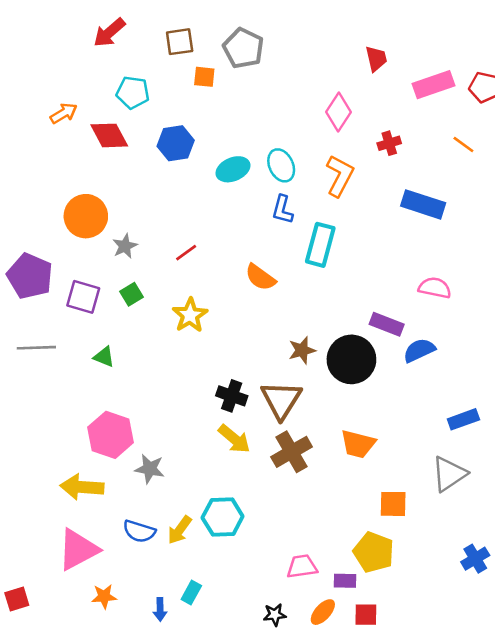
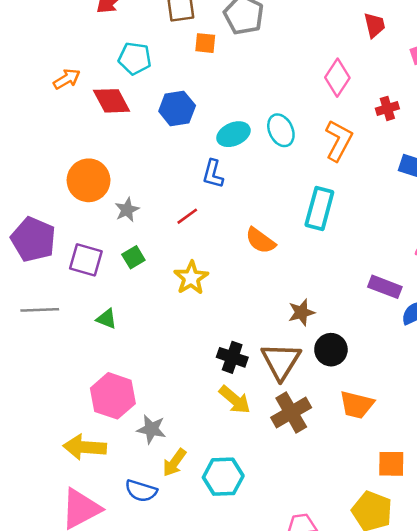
blue L-shape: (282, 210) -> (213, 174), moved
black circle: (351, 359) -> (331, 350), moved, size x0.7
yellow arrow: (180, 530) -> (174, 463), moved

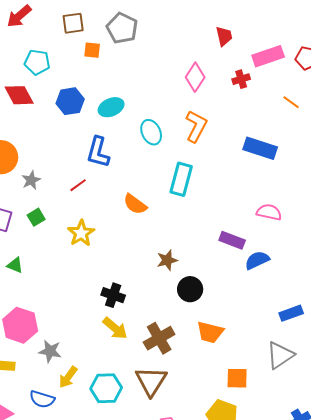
red cross: (387, 108) -> (241, 79), moved
cyan ellipse: (281, 130) -> (151, 132), moved
cyan ellipse: (233, 134) -> (111, 107), moved
blue L-shape: (213, 174) -> (98, 152), size x1.4
brown triangle: (281, 361) -> (151, 381), moved

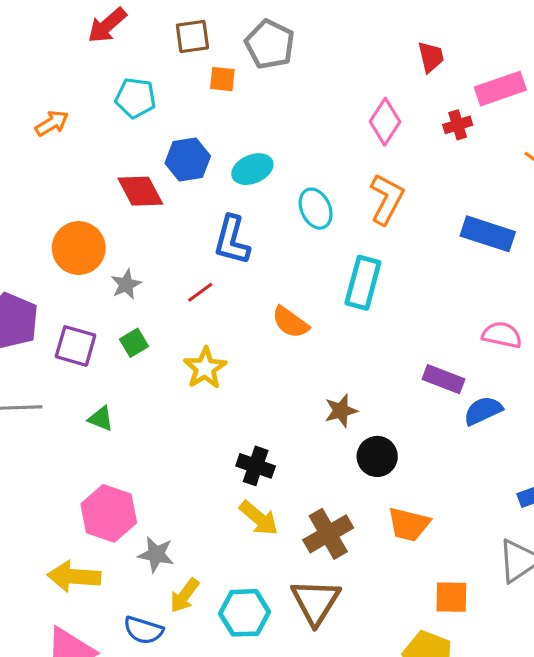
red diamond: (19, 95) -> (140, 191), moved

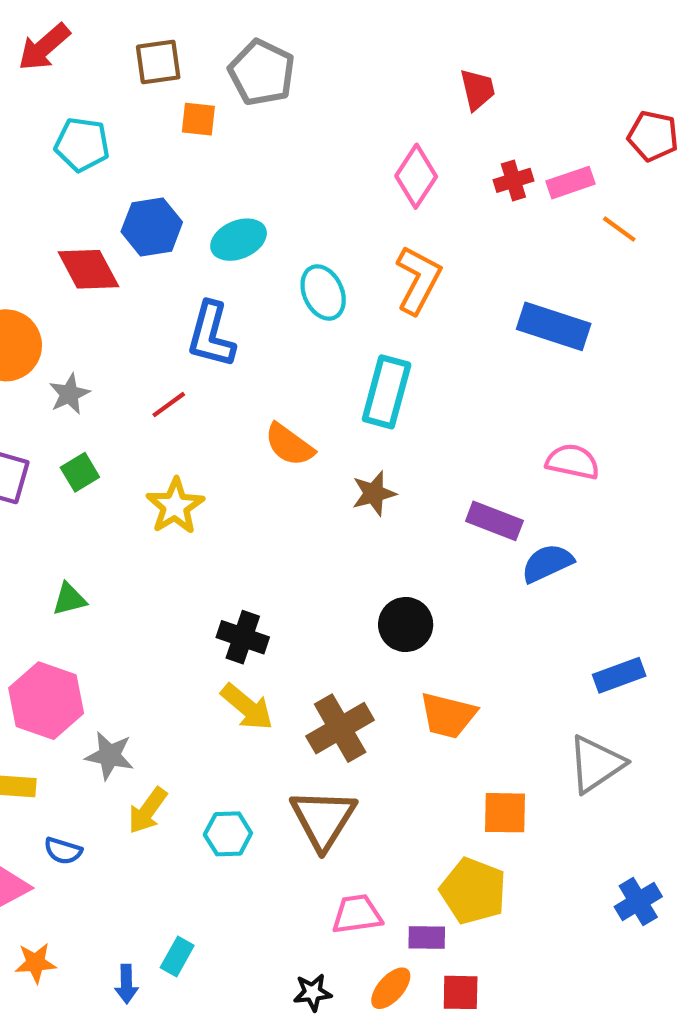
pink rectangle: (500, 89) -> (571, 183), moved, size x0.7
brown star: (341, 411) -> (374, 493), moved
green triangle: (101, 419) -> (69, 599), moved, turned -36
cyan hexagon: (245, 613) -> (228, 834), size x0.7
blue semicircle: (143, 630) -> (63, 851), moved, size x0.7

